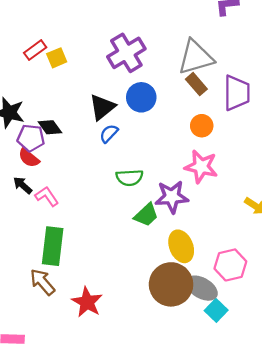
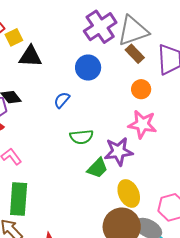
purple cross: (126, 53) -> (100, 27), moved
black triangle: (102, 107) -> (30, 56), moved, turned 45

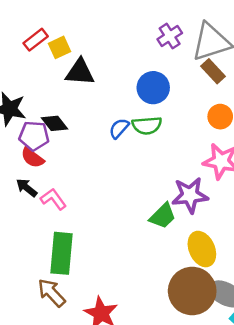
purple cross: (100, 27) -> (170, 36), size x0.6
green semicircle: (81, 137) -> (147, 125), moved

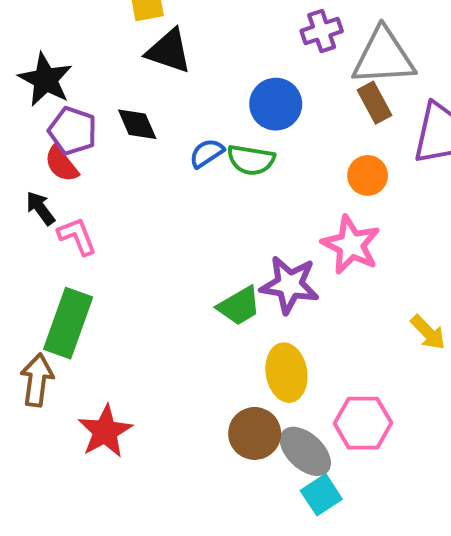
black diamond: (55, 123) -> (137, 124), moved
brown circle: (192, 291) -> (255, 433), size x0.7
brown arrow: (52, 293) -> (37, 380), turned 36

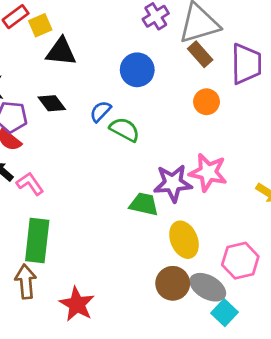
green semicircle: (251, 160) -> (125, 130), moved, turned -148
pink star: (351, 245) -> (208, 172), moved
green trapezoid: (239, 306) -> (144, 204), turned -124

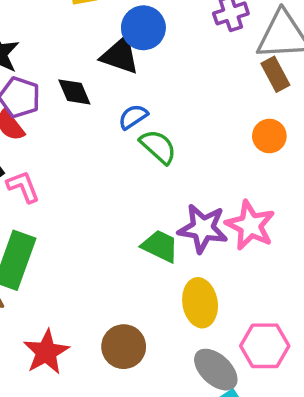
black triangle: (61, 52) -> (120, 55), moved
blue circle: (137, 70) -> (143, 28), moved
brown circle: (173, 283) -> (124, 347), moved

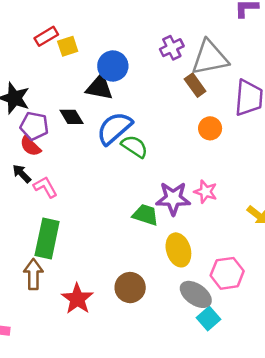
brown rectangle: (275, 74) -> (195, 85), moved
blue semicircle: (133, 117) -> (114, 128), size x1.8
pink star: (250, 225) -> (206, 192), size x0.7

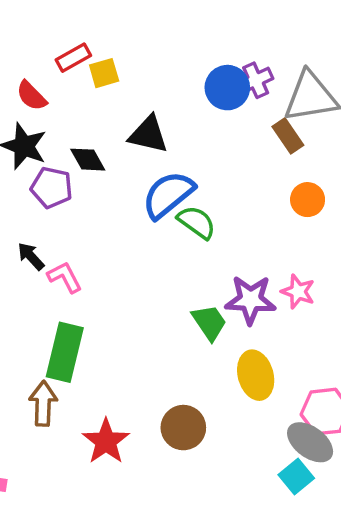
blue circle: (113, 66) -> (227, 88), moved
black diamond: (71, 117) -> (88, 160), moved
red semicircle: (30, 146) -> (31, 96), moved
green trapezoid: (145, 215) -> (209, 322), turned 36
gray ellipse: (196, 294) -> (310, 442), moved

